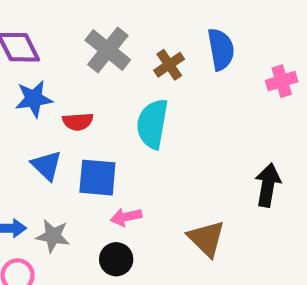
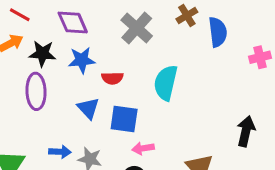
brown cross: (169, 65) -> (187, 16), moved

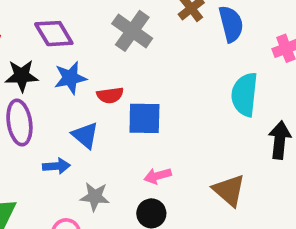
cyan semicircle: (166, 83) -> (245, 94), moved
blue square: (124, 119) -> (144, 118), moved
blue arrow: (60, 152) -> (56, 166), moved

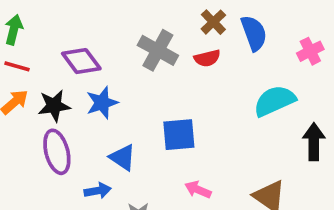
cyan semicircle: (245, 94) -> (275, 101), turned 66
red semicircle: (110, 95) -> (207, 58), moved
pink arrow: (158, 176) -> (198, 190), turned 45

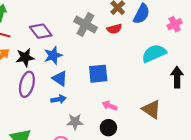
blue semicircle: (254, 33) -> (142, 14), turned 48
purple ellipse: (57, 152) -> (27, 84), turned 30
blue triangle: (123, 157) -> (60, 78), moved
blue arrow: (98, 191) -> (58, 99), moved

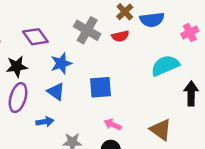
blue semicircle: (142, 14) -> (152, 20), turned 54
blue star: (53, 55) -> (61, 63), moved
blue arrow: (58, 99) -> (45, 122), moved

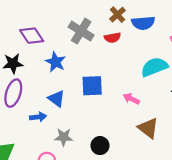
blue star: (61, 63) -> (55, 62), turned -30
blue triangle: (56, 92) -> (57, 99), moved
pink arrow: (113, 125) -> (131, 99), moved

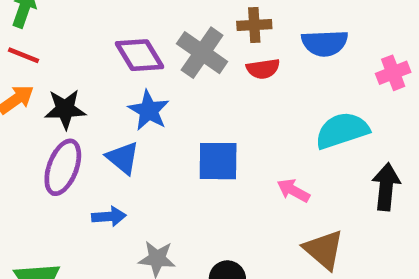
brown cross: (118, 15) -> (254, 25), moved, turned 35
purple diamond: (32, 36) -> (140, 55), moved
blue triangle: (57, 99) -> (123, 158), moved

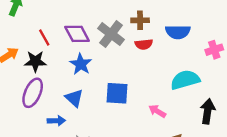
red line: (24, 55) -> (44, 37), moved, turned 36
blue triangle: (123, 158) -> (74, 98), moved

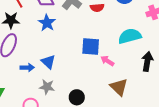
blue square: (117, 93) -> (91, 47), moved
blue triangle: (74, 98) -> (48, 62), moved

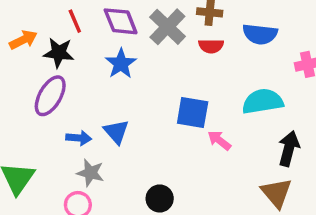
gray star: (47, 87) -> (90, 173), moved
brown triangle: (119, 87) -> (277, 193), moved

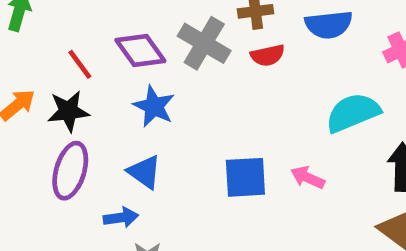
blue square: (193, 113) -> (245, 177), moved
blue triangle: (116, 132) -> (144, 172), moved

